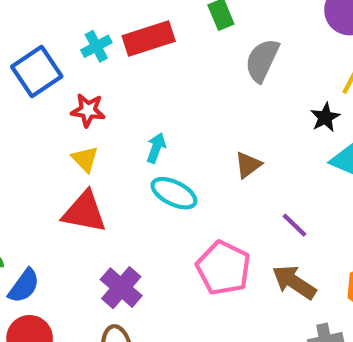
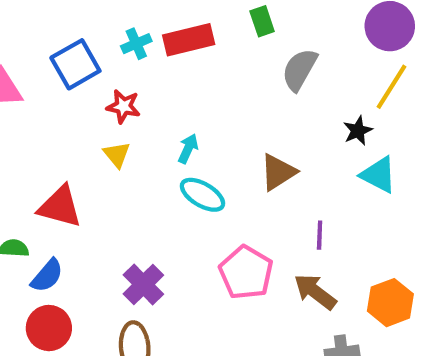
brown triangle: (248, 165) -> (278, 172), size x1.4
red triangle: (84, 212) -> (60, 207), moved
purple line: (294, 225) -> (320, 235), turned 44

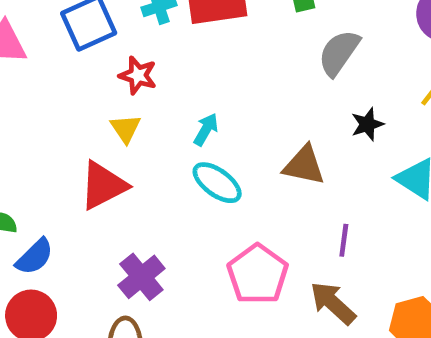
black star: (358, 131) -> (367, 124), moved
brown triangle: (278, 172) -> (304, 165), turned 39
red triangle: (60, 207) -> (103, 185), moved, turned -48

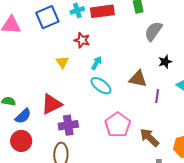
red star: (138, 75) -> (82, 40), moved
red triangle: (103, 185) -> (52, 104), moved
purple line: (344, 240) -> (157, 96), moved
purple cross: (141, 277) -> (68, 125), turned 30

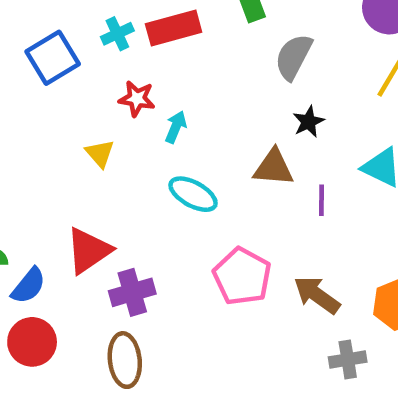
black star: (165, 62) -> (308, 122), moved
cyan arrow: (96, 63) -> (176, 127), moved

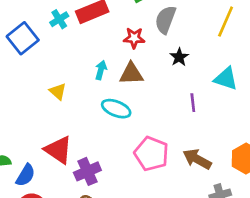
red star: (137, 99) -> (134, 38), moved
brown triangle: (274, 168) -> (131, 74), moved
red triangle: (89, 251) -> (58, 150), turned -44

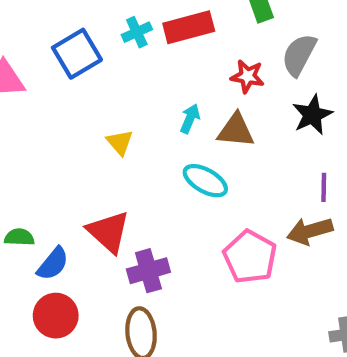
black star: (179, 57) -> (312, 115), size x1.4
brown arrow: (197, 159) -> (310, 231), moved, turned -52

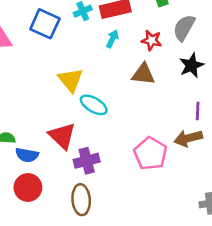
blue square: (77, 54) -> (45, 24), turned -36
cyan arrow: (190, 119) -> (112, 39), moved
yellow triangle: (120, 142) -> (70, 80), size x1.5
cyan ellipse: (205, 181) -> (94, 105), moved
blue semicircle: (53, 264) -> (27, 155), turned 60

